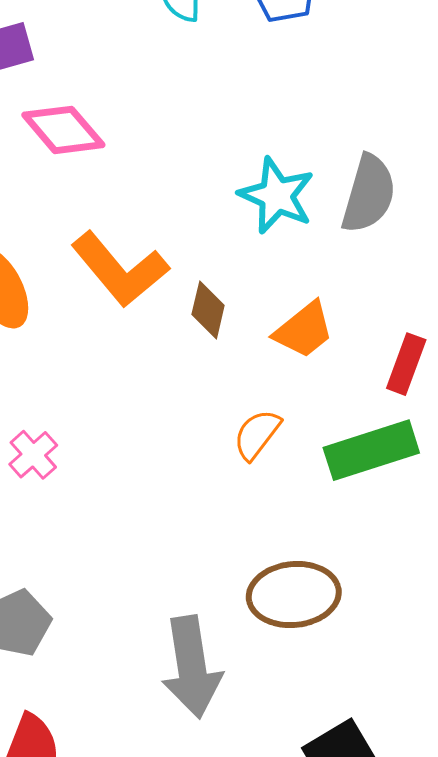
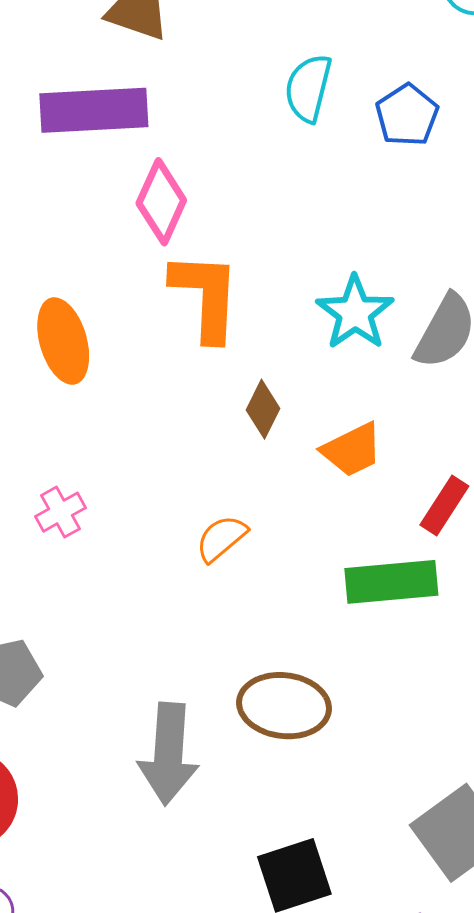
pink diamond: (63, 130) -> (161, 202), turned 52
orange L-shape: (120, 269) -> (206, 296), moved, turned -150
orange semicircle: (257, 434) -> (221, 538), moved

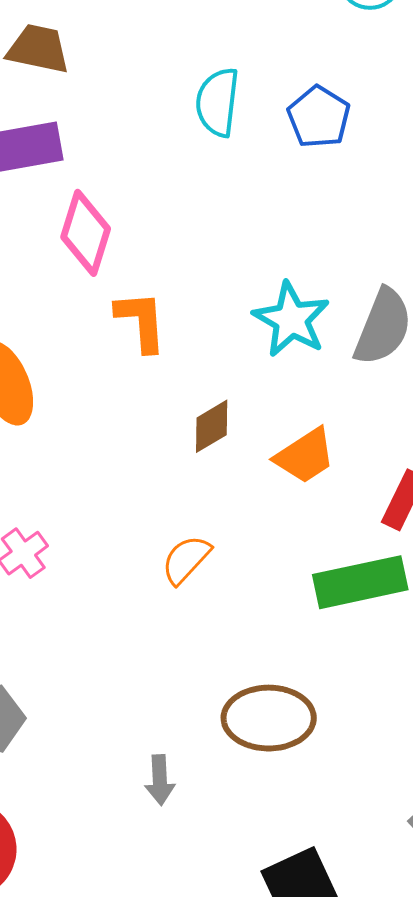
orange L-shape: (206, 296) -> (141, 321), size x0.7
brown diamond: (263, 409) -> (212, 426), turned 40
gray arrow: (168, 754) -> (160, 780), size x0.5

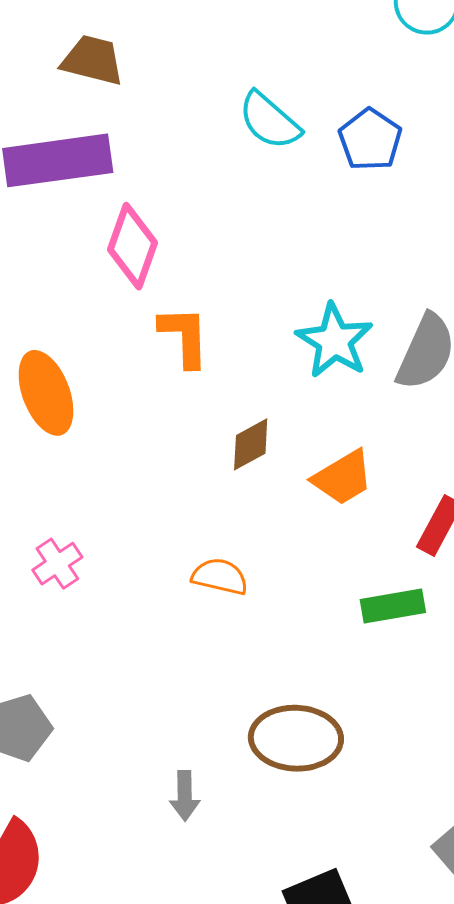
cyan semicircle: (218, 102) -> (270, 121), turned -58
orange semicircle: (186, 560) -> (220, 577), turned 58
green rectangle: (360, 582) -> (393, 606), size x0.7

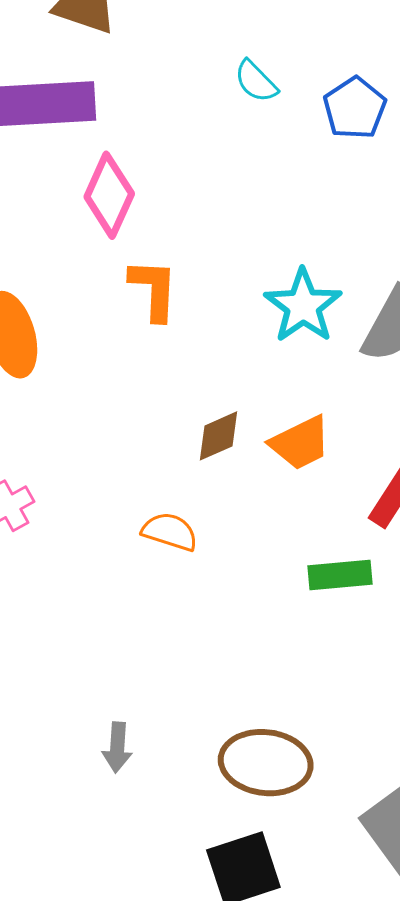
cyan semicircle: (270, 121) -> (256, 81), size x0.7
brown diamond: (251, 444) -> (219, 436), moved
brown ellipse: (296, 738) -> (266, 763), moved

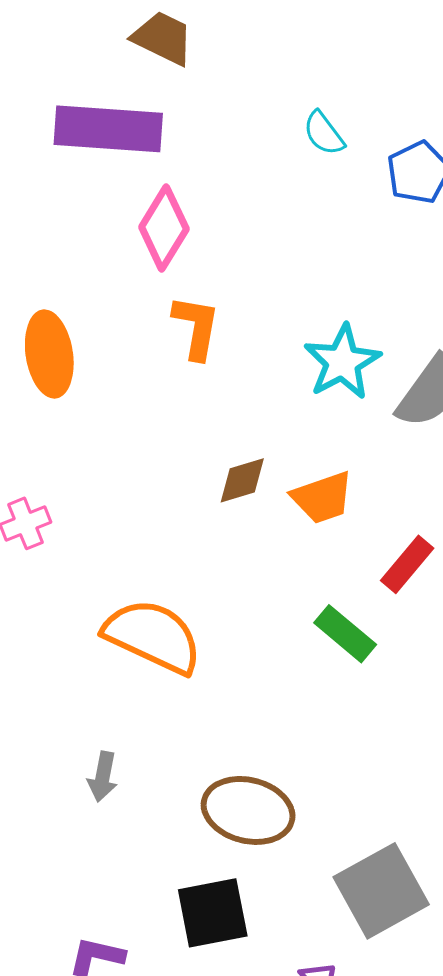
orange semicircle: (170, 532) -> (153, 636), moved, size x1.8
green rectangle: (340, 575) -> (345, 634), turned 38

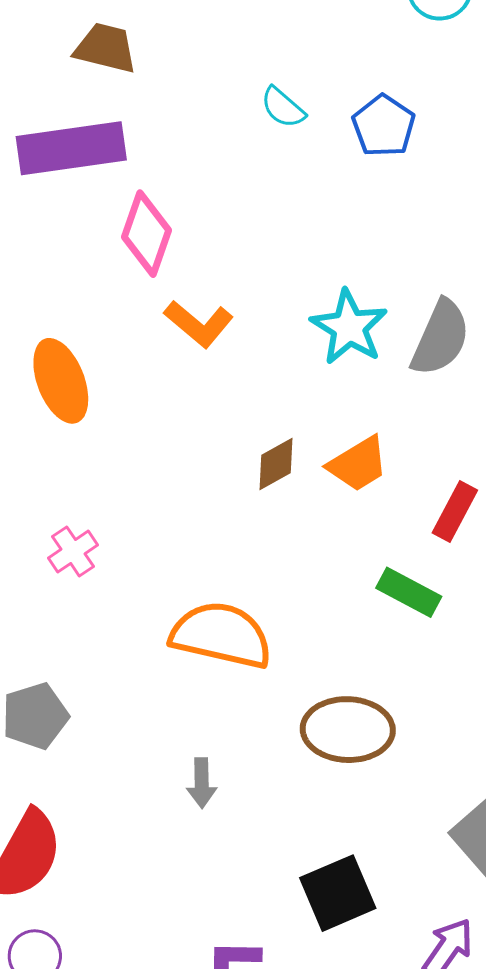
orange L-shape: (196, 327) -> (199, 324), turned 132
brown ellipse: (248, 810) -> (348, 730), moved

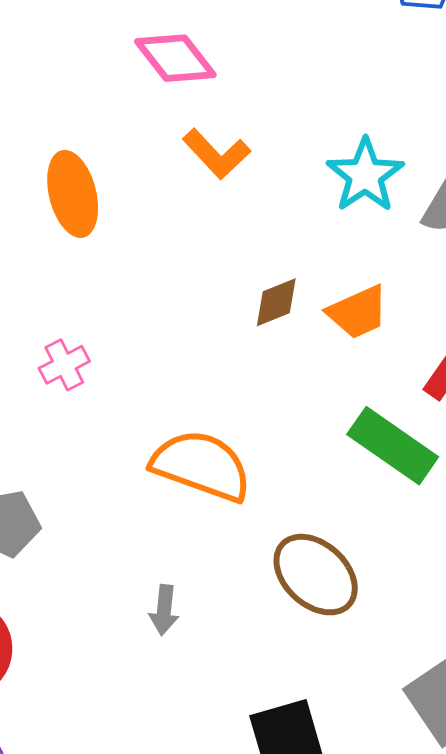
pink diamond: (146, 234) -> (175, 58), turned -64
green rectangle: (409, 592) -> (393, 446), size x1.4
brown ellipse: (348, 730) -> (316, 575), turned 34

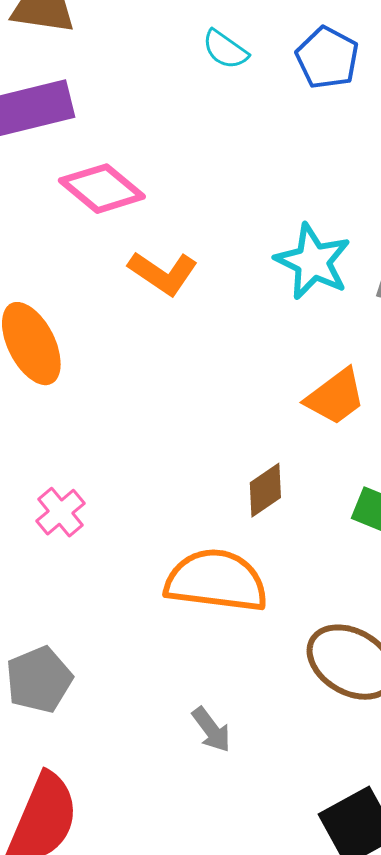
brown diamond: (276, 302) -> (265, 490), moved
gray arrow: (164, 610) -> (211, 730), turned -30

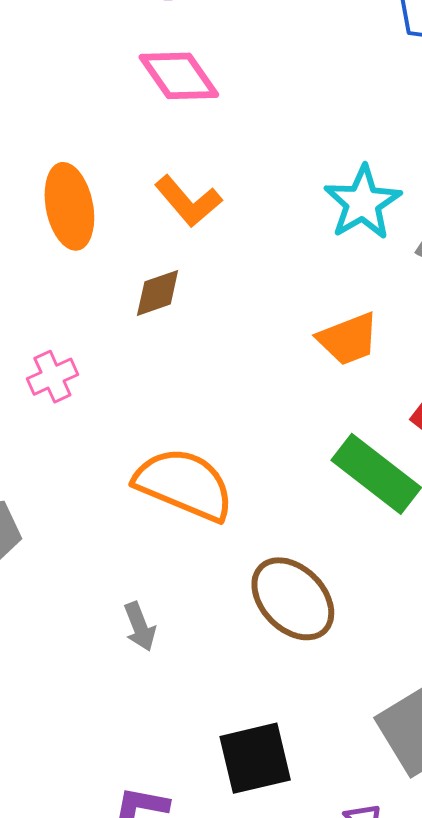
orange L-shape: (163, 273) -> (188, 201), moved
brown diamond: (265, 490) -> (158, 293), moved

